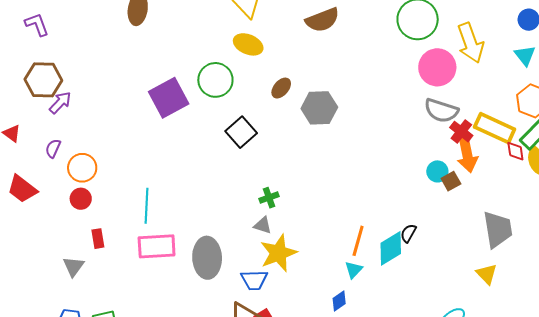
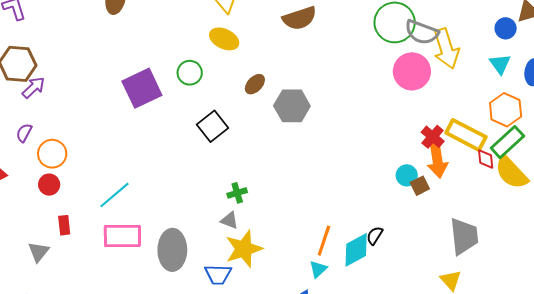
green circle: (215, 80) -> (190, 73), size x0.7
gray semicircle: (441, 111) -> (422, 32), moved
cyan line: (146, 206) -> (114, 195), turned 44

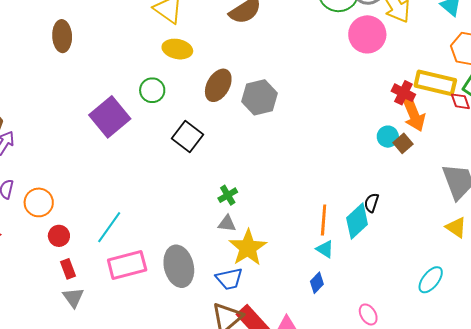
brown ellipse: (255, 84) -> (218, 85), size x1.5
red circle: (49, 185) -> (59, 236), moved
gray triangle: (39, 252) -> (73, 297), moved
cyan triangle: (318, 269) -> (325, 249), turned -30

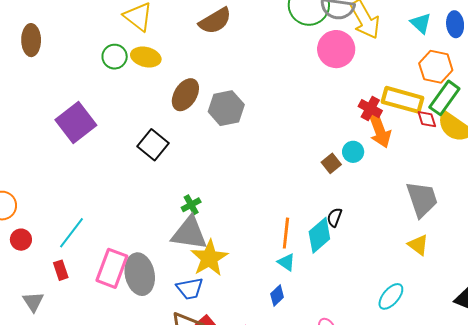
green circle: (152, 90) -> (115, 57), moved
brown square: (403, 143) -> (331, 163), moved
gray triangle: (227, 224) -> (189, 233), size x2.0
pink rectangle: (127, 265) -> (112, 268), moved, turned -57
red rectangle: (68, 269) -> (61, 270), moved

